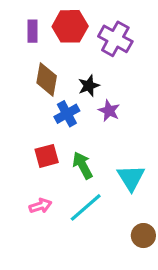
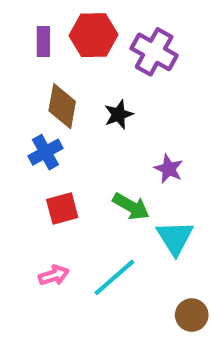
purple star: (109, 111) -> (169, 169), moved
blue cross: (67, 114) -> (45, 152), moved
green arrow: (83, 165) -> (131, 206), moved, turned 148

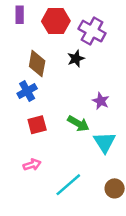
purple rectangle: (43, 41) -> (20, 15), moved
black star: (119, 114) -> (76, 59), moved
cyan line: (114, 277) -> (68, 185), moved

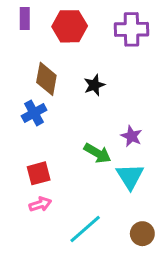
purple cross: (92, 31) -> (132, 29), moved, turned -30
black star: (76, 59) -> (94, 85), moved
purple star: (101, 101) -> (132, 136), moved
red square: (37, 125) -> (39, 173), moved

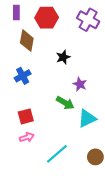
purple cross: (132, 29) -> (88, 20), turned 30
brown diamond: (46, 79) -> (27, 41), moved
purple star: (132, 136) -> (80, 84), moved
cyan triangle: (130, 176) -> (87, 118), turned 36

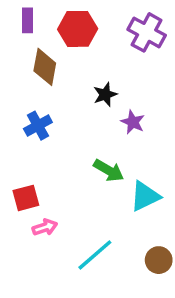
purple star: (80, 84) -> (133, 122), moved
red square: (26, 116) -> (26, 198), moved

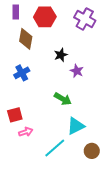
cyan triangle: (145, 196) -> (76, 126), moved

